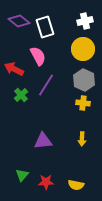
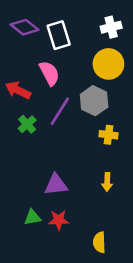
gray hexagon: (84, 80) -> (94, 101), moved
green triangle: (22, 175) -> (32, 217), moved, turned 40
red star: (46, 182) -> (59, 220), moved
yellow semicircle: (76, 185) -> (99, 242), turned 77

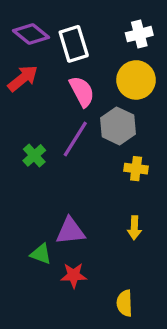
pink semicircle: (49, 73) -> (82, 91), moved
red arrow: (18, 90) -> (23, 78), moved, turned 115
green triangle: (32, 217) -> (41, 254), moved, turned 30

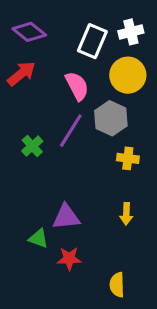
white rectangle: (74, 44) -> (92, 41), moved, turned 40

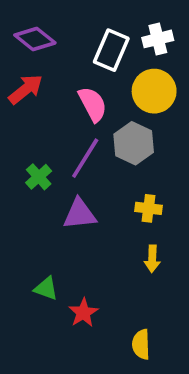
yellow cross: (128, 158) -> (149, 208), moved
purple triangle: (66, 217) -> (80, 214), moved
red star: (69, 259) -> (83, 313), turned -30

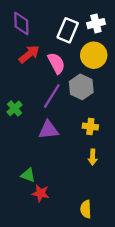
purple diamond: (35, 39) -> (21, 24), turned 50
red arrow: (26, 89) -> (29, 54), moved
green cross: (39, 177) -> (14, 108), moved
red star: (83, 313) -> (41, 193), moved, turned -30

